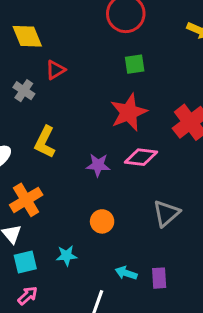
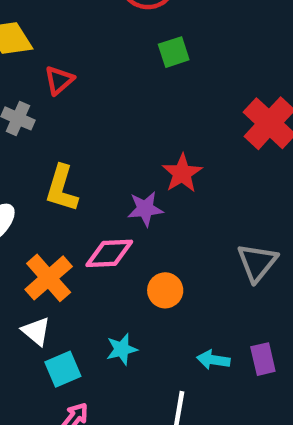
red star: (129, 112) -> (182, 173), moved, size x0.7
pink diamond: (141, 157) -> (109, 253), moved

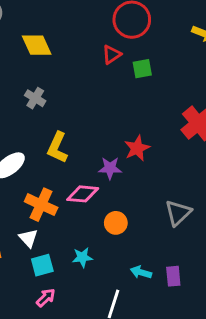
red triangle: (59, 80) -> (112, 55), moved
orange cross: (49, 278) -> (41, 205), turned -32

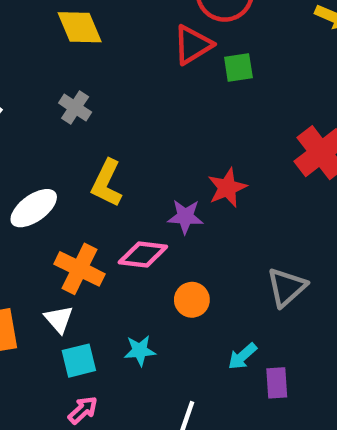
red triangle: (112, 55) -> (193, 45), size x1.4
cyan arrow: (141, 272) -> (242, 356), moved, turned -60

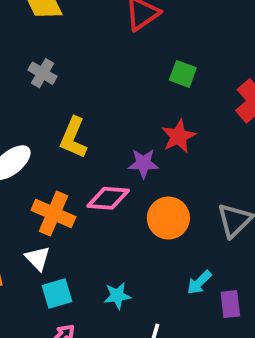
green square: (238, 67) -> (183, 74), moved, turned 32
orange circle: (192, 300) -> (168, 218), moved, size x1.4
cyan star: (140, 351) -> (117, 296), moved

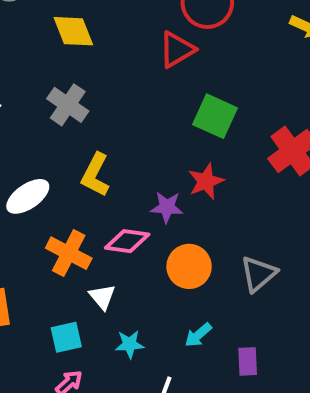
gray cross: (43, 73) -> (68, 105), size x1.4
green square: (183, 74) -> (215, 116), size x1.5
white triangle: (38, 258) -> (102, 297), moved
cyan arrow: (199, 282) -> (198, 335), moved

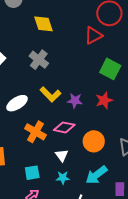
yellow L-shape: (95, 175) -> (50, 94), turned -75
purple star: (167, 207) -> (75, 101), moved
white triangle: (102, 297) -> (62, 155), moved
cyan arrow: (198, 335) -> (96, 175), size x1.6

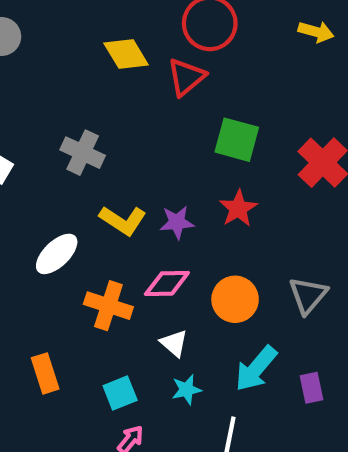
yellow diamond: (43, 24) -> (126, 54), moved

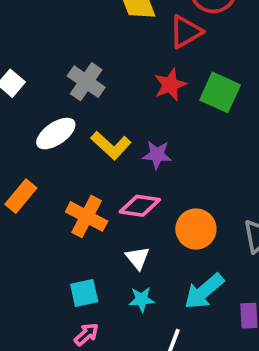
red star: (238, 208) -> (170, 85), moved
white ellipse: (57, 254) -> (56, 134), moved
orange rectangle: (45, 373) -> (21, 196), moved, turned 48

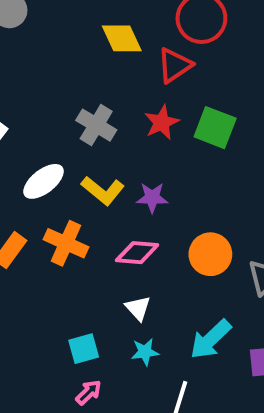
gray cross: (86, 82) -> (96, 125), moved
orange cross: (87, 216) -> (66, 243), moved
orange circle: (196, 229) -> (210, 254), moved

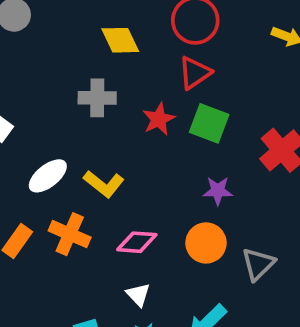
red triangle: (175, 65) -> (195, 73), moved
gray cross: (96, 125) -> (97, 98), moved, turned -30
purple star: (152, 198) -> (218, 191), moved

